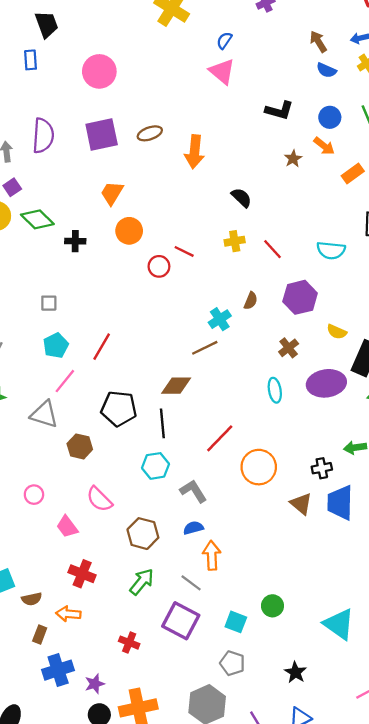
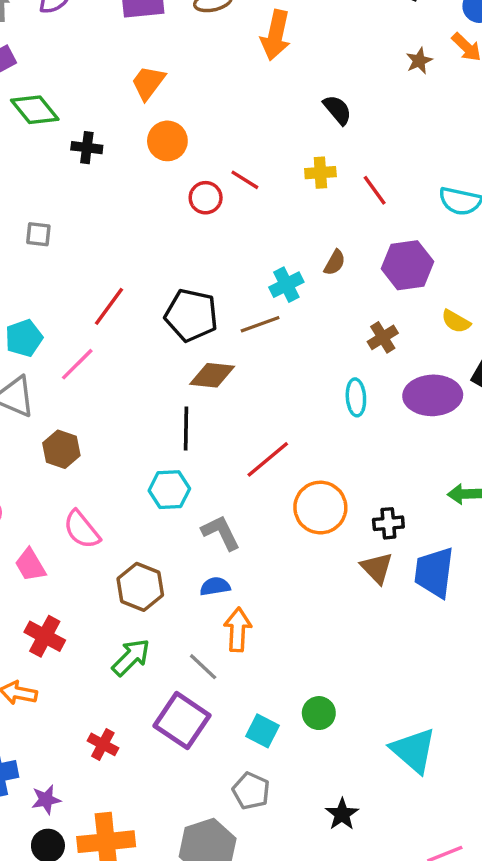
cyan pentagon: (56, 346) -> (24, 338), moved
pink line: (65, 381) -> (77, 364), moved
black pentagon: (119, 409) -> (191, 315), moved
black cross: (322, 468) -> (388, 523), moved

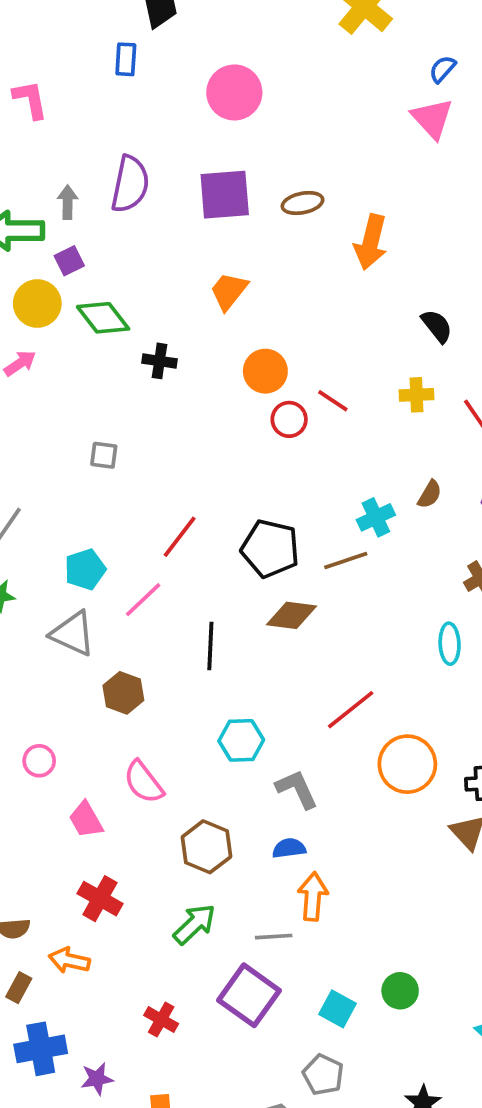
orange circle: (167, 141) -> (265, 371), moved
black line: (186, 429) -> (210, 646), moved
gray line: (203, 667) -> (274, 937), turned -48

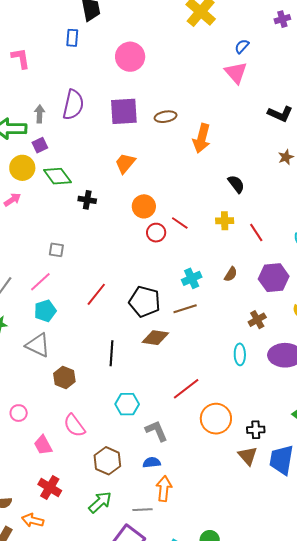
cyan cross: (376, 517) -> (192, 278), moved
pink line: (143, 600) -> (40, 282), moved

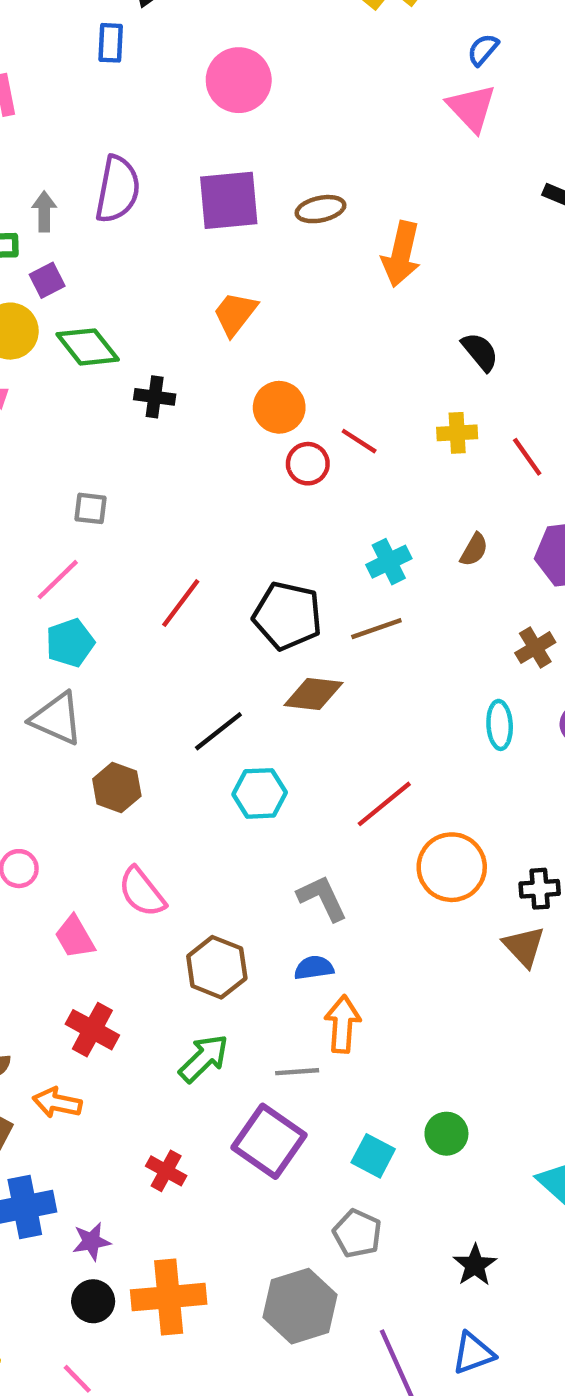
black line: (112, 353) -> (218, 731), turned 50
cyan hexagon: (127, 404) -> (260, 793), moved

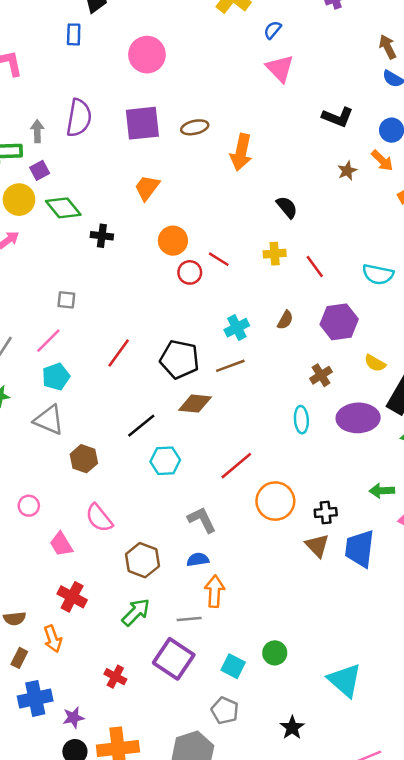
blue semicircle: (483, 50) -> (273, 30), moved
orange arrow: (57, 1103) -> (53, 639), turned -120

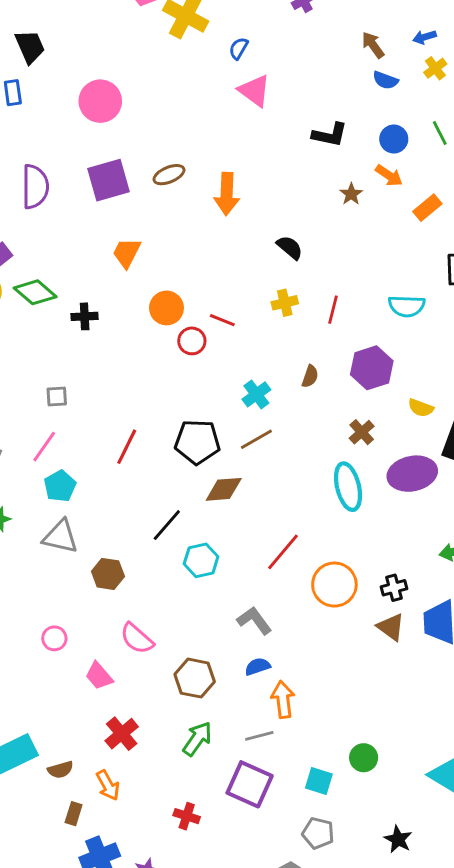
red line: (315, 267) -> (333, 310), turned 60
cyan ellipse: (301, 420) -> (348, 487), size x1.5
red cross: (72, 597) -> (122, 734), turned 32

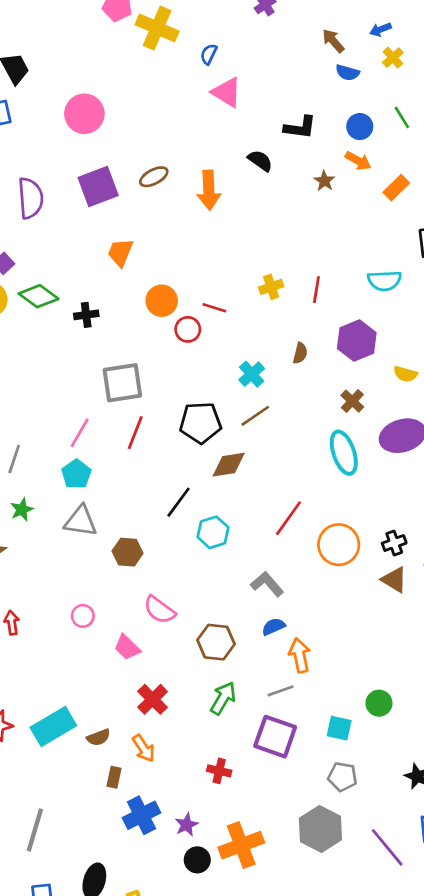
black semicircle: (290, 247) -> (260, 161), moved
gray square: (57, 396) -> (122, 383), moved, size x2.0
pink line: (44, 447) -> (80, 433), moved

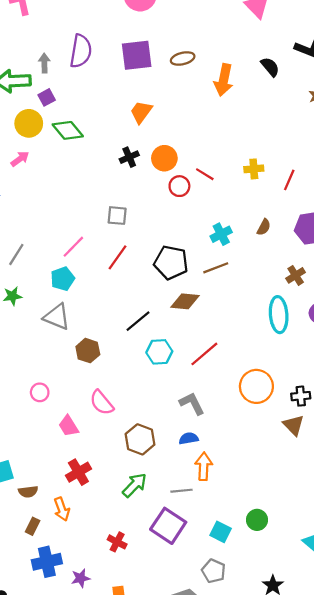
black cross: (86, 315) -> (129, 157), moved, turned -30
gray square: (122, 383) -> (117, 216), size x0.6
red line: (288, 518) -> (204, 354), moved

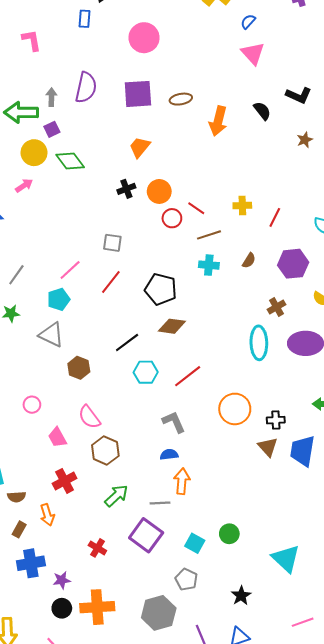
cyan cross: (221, 234) -> (209, 265), turned 30
brown line: (216, 268) -> (209, 235), moved
brown hexagon: (140, 439) -> (105, 450), moved

